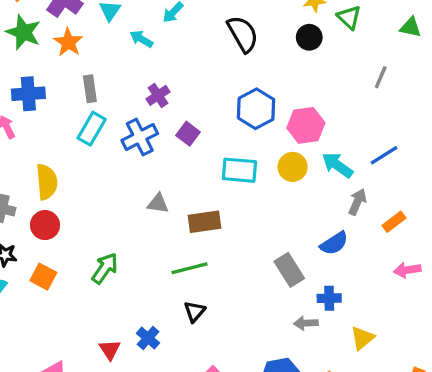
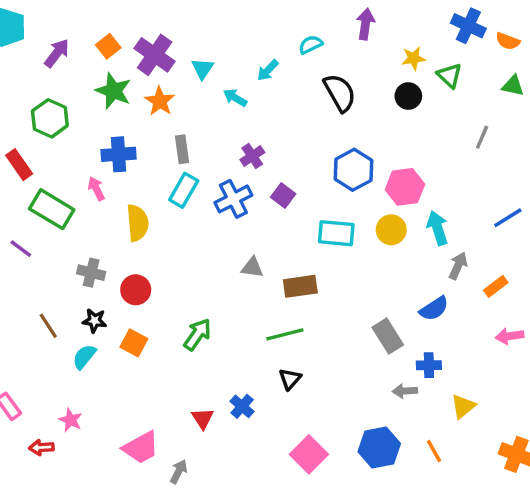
blue line: (384, 155) -> (508, 218), moved
cyan arrow: (337, 165) -> (437, 228), turned 36
yellow semicircle: (47, 182) -> (137, 223), moved

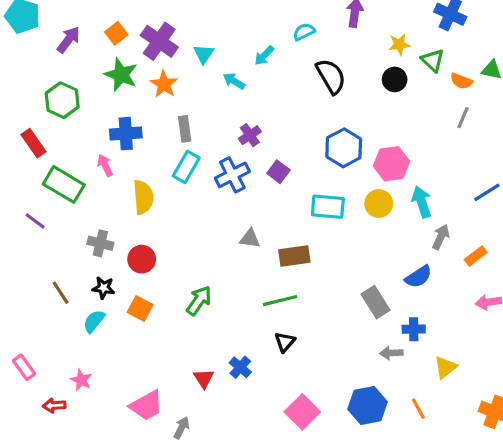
orange semicircle: (508, 41) -> (461, 81), moved

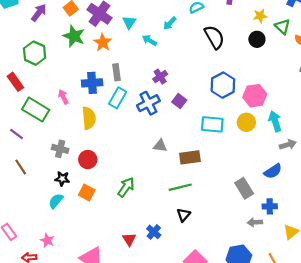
blue cross: (126, 134) -> (92, 83), moved
gray arrow: (441, 237) -> (288, 145), turned 49
brown line: (61, 293) -> (21, 167), moved

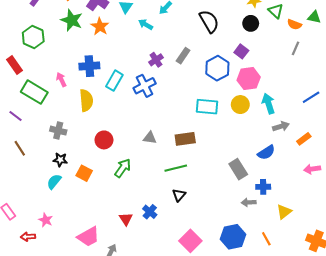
gray rectangle: (116, 72) -> (183, 56), moved, turned 42
purple square: (179, 101) -> (241, 51), moved
gray triangle: (160, 146) -> (150, 138), moved
red circle: (88, 160) -> (104, 140), moved

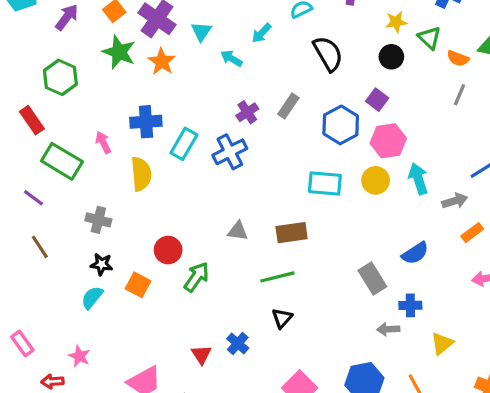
gray arrow: (281, 126) -> (455, 201), moved
red circle: (104, 140) -> (168, 250), moved

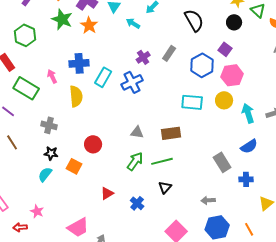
cyan arrow: (418, 179) -> (248, 113), moved
green arrow: (197, 277) -> (135, 161), moved
gray arrow: (388, 329) -> (208, 200), moved
red triangle: (201, 355) -> (107, 193), moved, turned 32

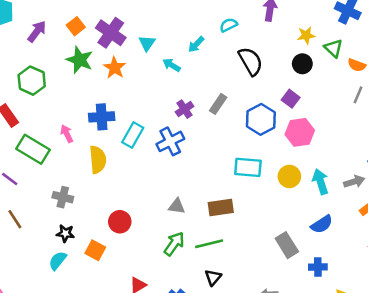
yellow circle: (224, 100) -> (289, 176), moved

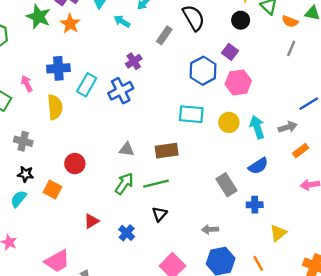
gray rectangle: (218, 104) -> (164, 35), moved

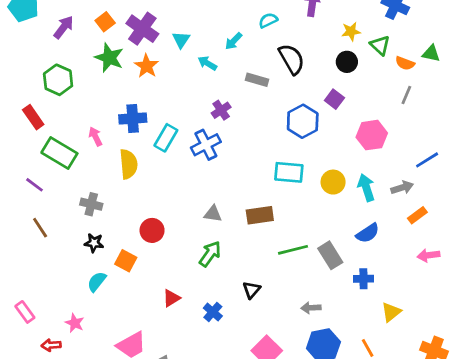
gray rectangle: (164, 35) -> (257, 80), turned 72
pink hexagon: (238, 82) -> (372, 135), moved
green line: (156, 184) -> (293, 250), moved
cyan semicircle: (18, 199) -> (97, 282), moved

